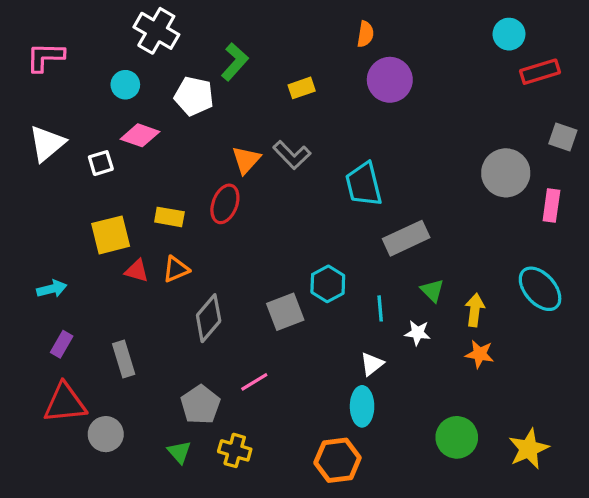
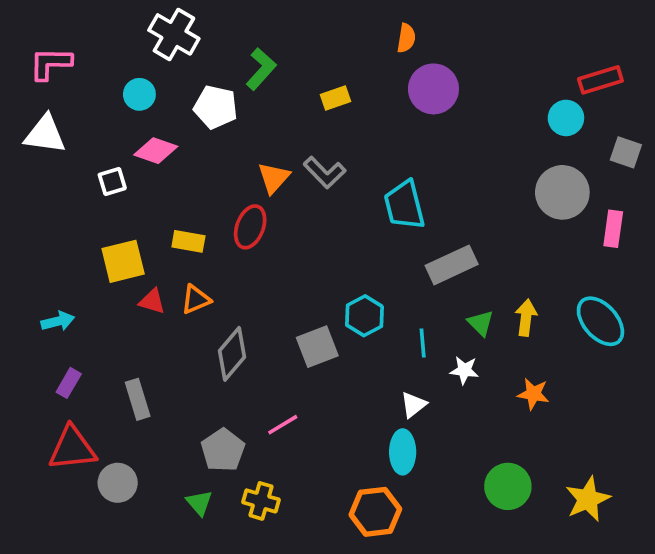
cyan circle: (509, 34) -> (566, 118), moved
white triangle: (47, 143) -> (45, 134), moved, turned 48
yellow arrow: (475, 310) -> (526, 318), moved

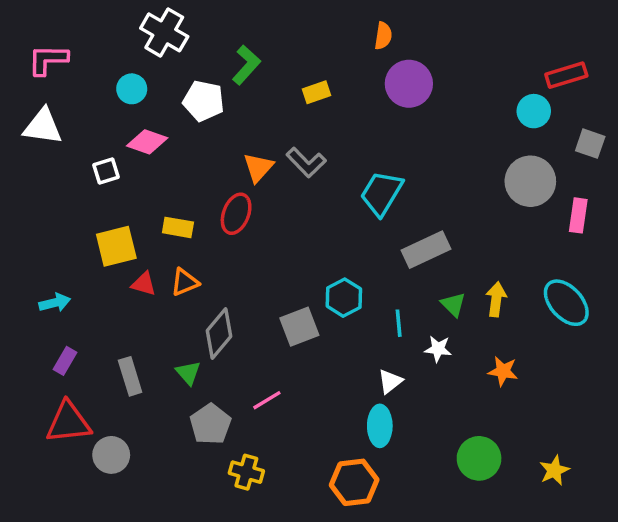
cyan trapezoid: (404, 205) -> (382, 193), turned 45
yellow star: (588, 499) -> (554, 470), size x0.7
green triangle: (199, 503) -> (188, 373), moved

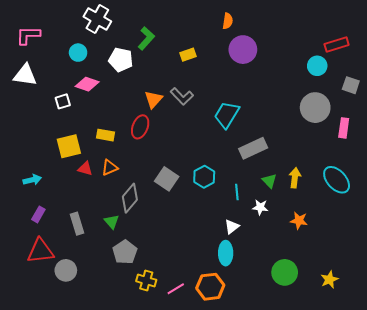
gray square: (299, 327) -> (167, 179), moved, turned -35
pink line: (267, 400) -> (176, 289), moved

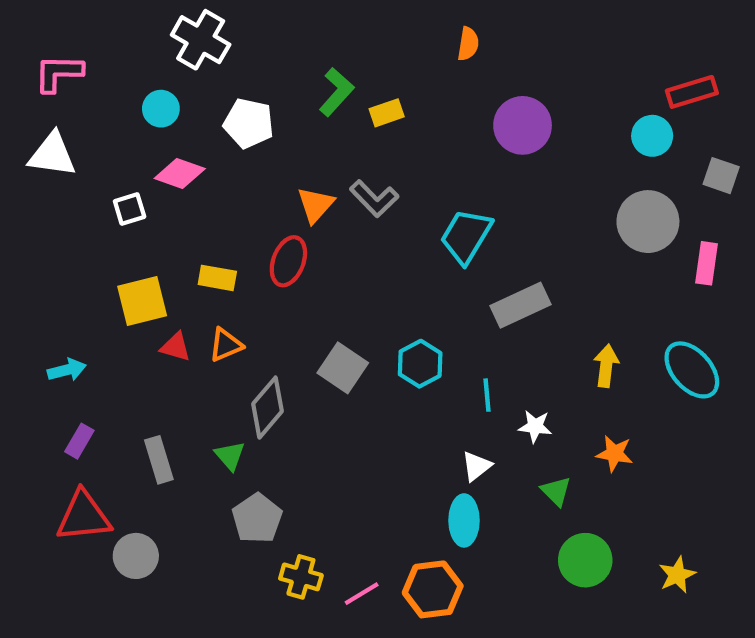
green L-shape: (146, 38) -> (336, 92), moved
purple circle: (243, 50) -> (523, 125), moved
green triangle: (269, 181) -> (556, 491), moved

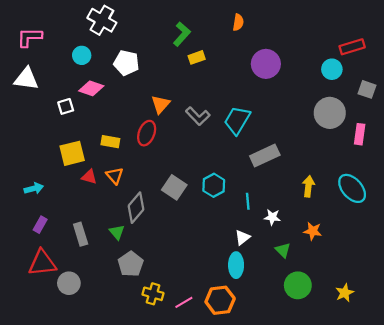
green L-shape: (336, 92) -> (182, 34), moved
gray L-shape: (374, 199) -> (198, 116), moved
orange triangle: (226, 345) -> (115, 176), turned -48

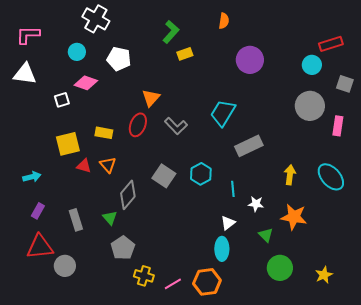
gray L-shape: (198, 116) -> (176, 126), moved
orange star: (313, 231) -> (294, 217), size x1.5

